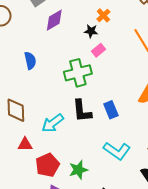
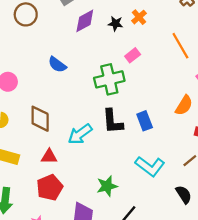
black star: (91, 31) -> (116, 24), moved
blue semicircle: (30, 61) -> (57, 65), turned 138
red pentagon: (47, 165) -> (50, 187), moved

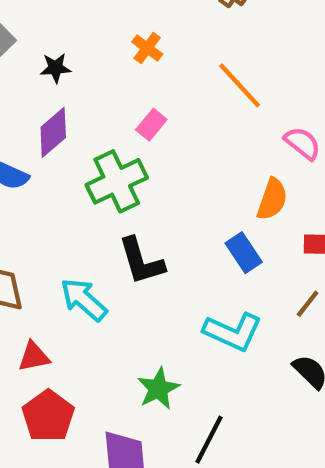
purple diamond: (85, 21) -> (53, 132), moved
black star: (116, 24) -> (56, 68), moved
blue rectangle: (145, 121) -> (244, 253), moved
cyan arrow: (80, 134) -> (84, 300), turned 90

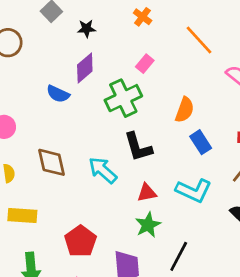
orange semicircle: (272, 199) -> (185, 110), moved
red triangle: (34, 357) -> (147, 193), moved

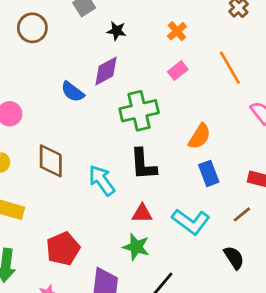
pink rectangle: (145, 64) -> (178, 71), moved
green star: (148, 225) -> (136, 247), turned 30

